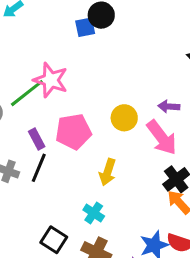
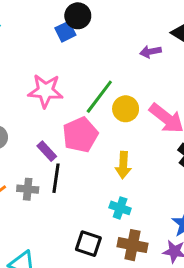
green line: (27, 93) -> (99, 97), moved
purple arrow: (169, 107) -> (150, 52), moved

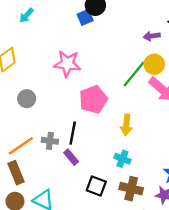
green line: (99, 97) -> (134, 74), moved
yellow circle: (126, 109) -> (154, 64), moved
purple rectangle: (47, 151) -> (71, 157), moved

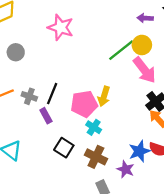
pink pentagon: (93, 100) -> (84, 104), moved

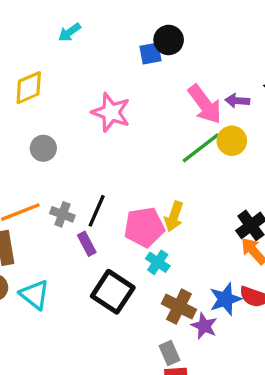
pink arrow: (144, 70) -> (205, 104), moved
black square: (64, 148) -> (113, 292), size x1.4
brown cross: (96, 157) -> (179, 307), moved

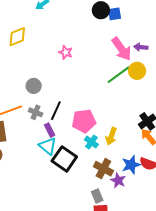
blue square: (150, 53) -> (115, 14), moved
pink star: (111, 112) -> (66, 52), size x0.6
gray circle: (43, 148) -> (34, 86), moved
yellow arrow: (174, 216) -> (111, 136), moved
cyan triangle: (35, 295) -> (48, 146), moved

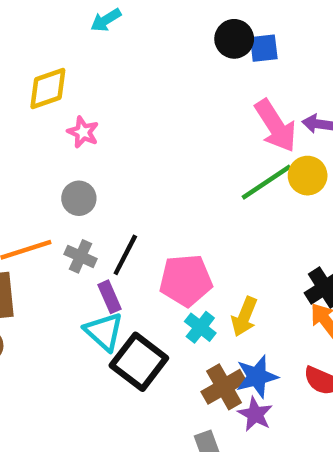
pink star: (66, 52) -> (83, 132), moved
blue star: (131, 165) -> (257, 377), moved
brown cross: (103, 169) -> (224, 387), turned 30

